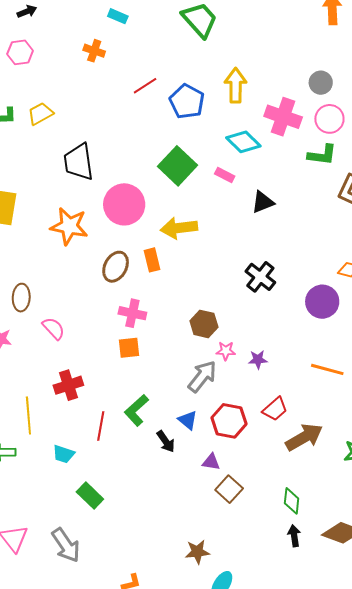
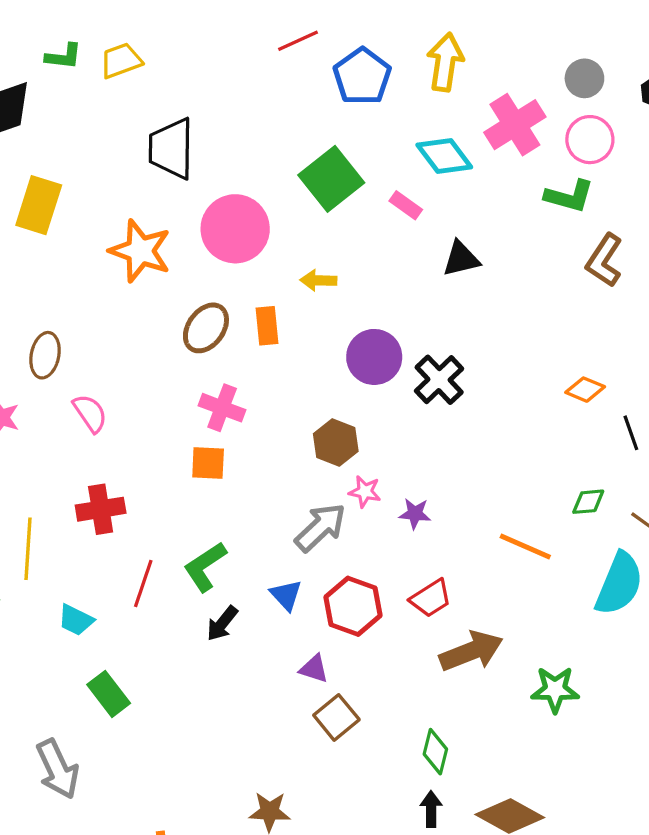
pink cross: (283, 117) -> (515, 125), turned 30
yellow arrow: (179, 228) -> (318, 280), size x0.6
purple circle: (322, 302) -> (374, 357), moved
black arrow: (166, 441) -> (222, 623), moved, turned 65

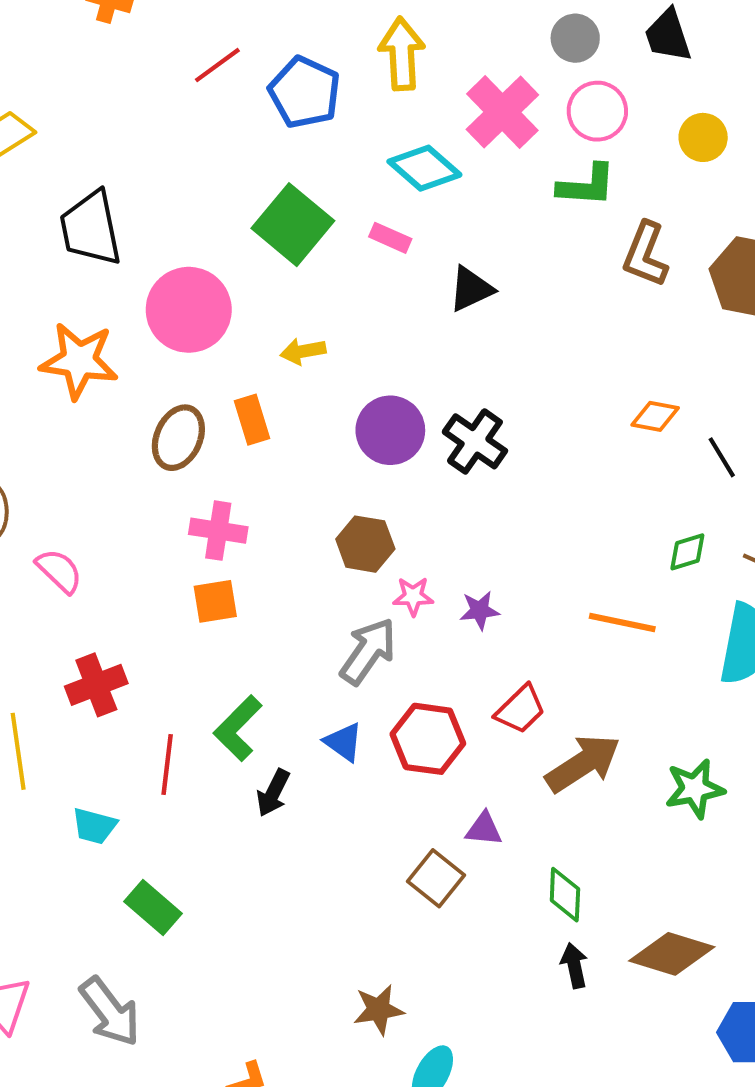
purple triangle: (314, 669) -> (484, 829), moved

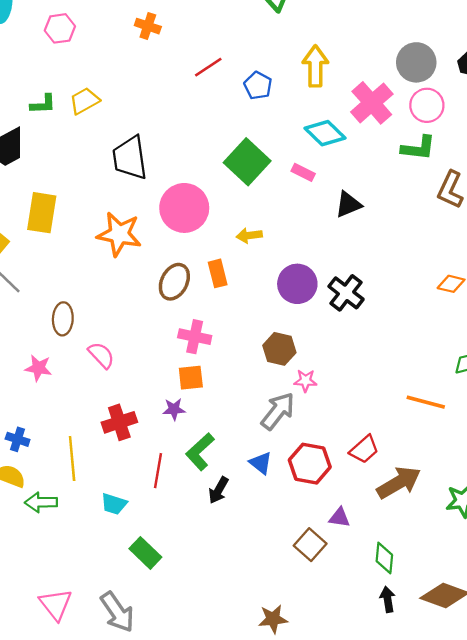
gray circle: (575, 38) -> (416, 62), size x1.4
blue pentagon: (305, 92) -> (258, 86), size x0.7
purple star: (480, 610) -> (174, 409), moved

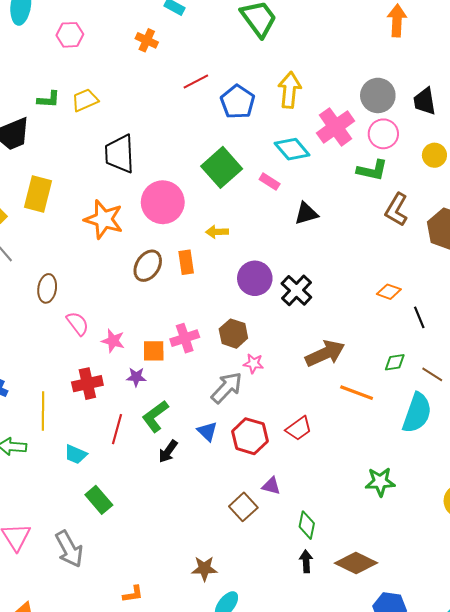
blue pentagon: (258, 86) -> (238, 102), size x1.4
pink cross: (195, 337) -> (185, 338), moved, turned -36
pink star: (38, 368) -> (113, 341), moved
brown arrow: (399, 483) -> (325, 353), moved

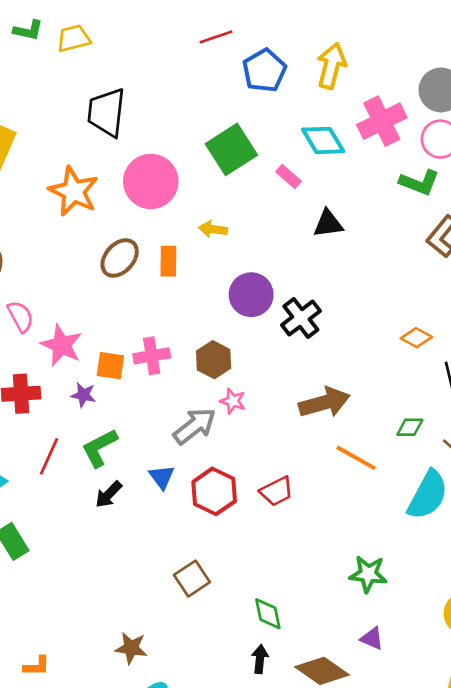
pink star: (113, 341) -> (61, 345), size x1.4
purple triangle: (271, 486) -> (372, 638), moved
green diamond: (307, 525) -> (268, 614), turned -32

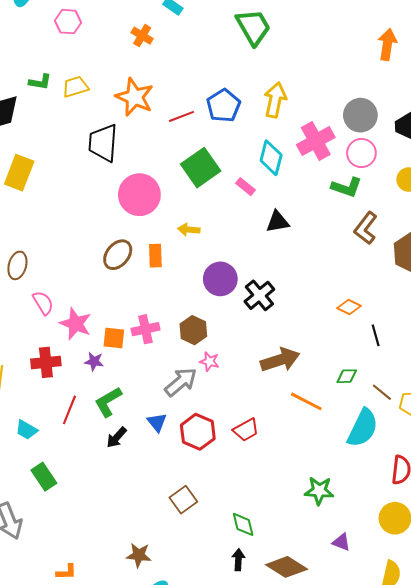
red line: (216, 37) -> (181, 116), moved
cyan diamond: (323, 140) -> (271, 158), turned 48
orange star: (74, 191) -> (135, 97), moved
purple triangle: (372, 638) -> (341, 542), moved

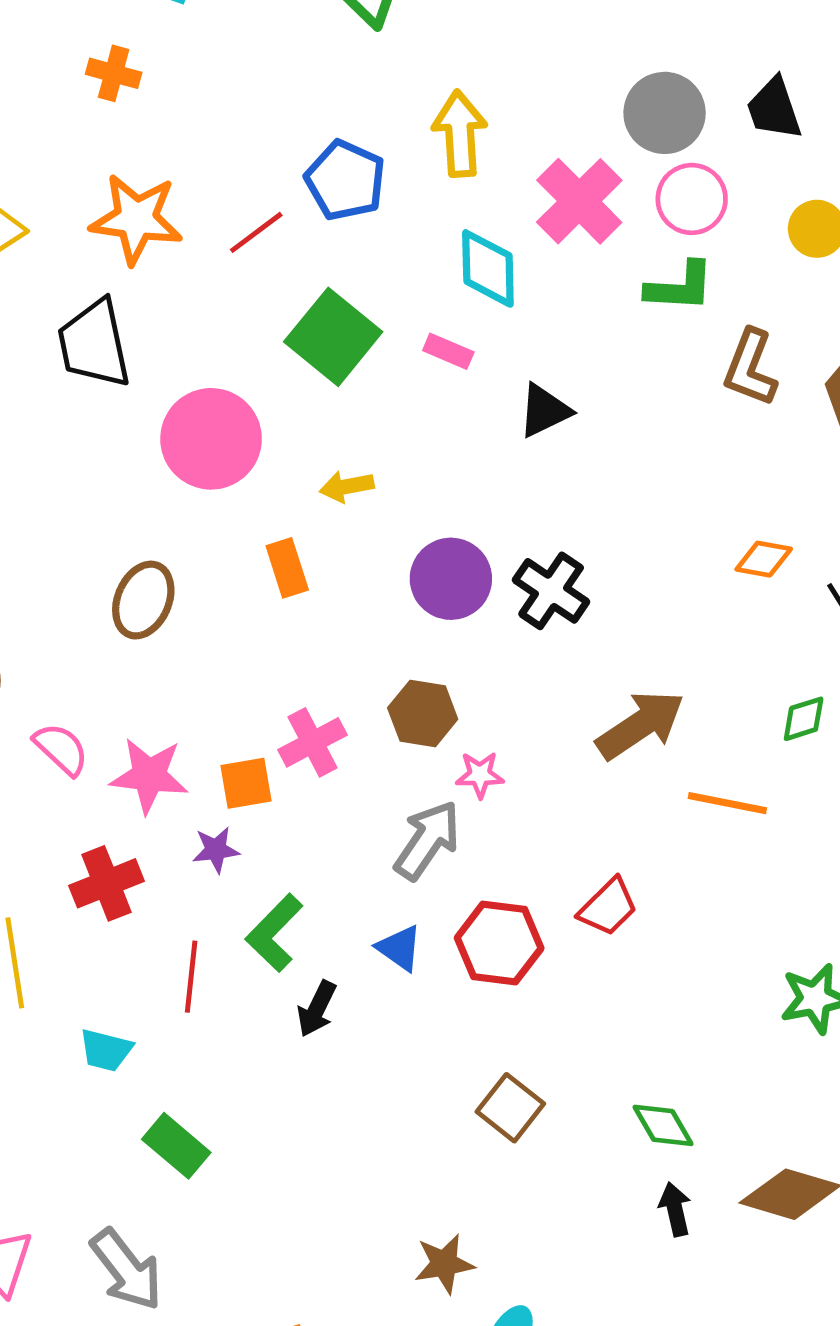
brown ellipse: (118, 255) -> (143, 600), moved

